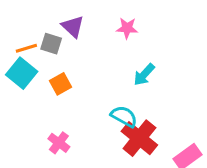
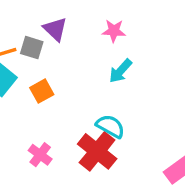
cyan arrow: (144, 75) -> (120, 71), moved
red cross: (139, 138) -> (97, 151), moved

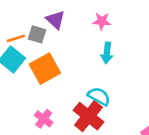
cyan arrow: (120, 71) -> (107, 53), turned -36
orange square: (42, 91) -> (45, 69), size x1.6

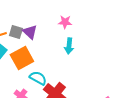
purple triangle: (56, 20) -> (30, 32), moved
cyan semicircle: (99, 96) -> (38, 78), moved

